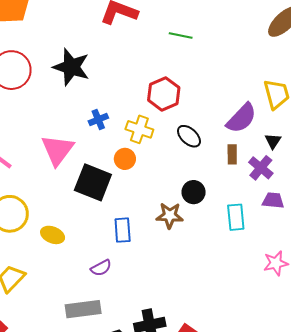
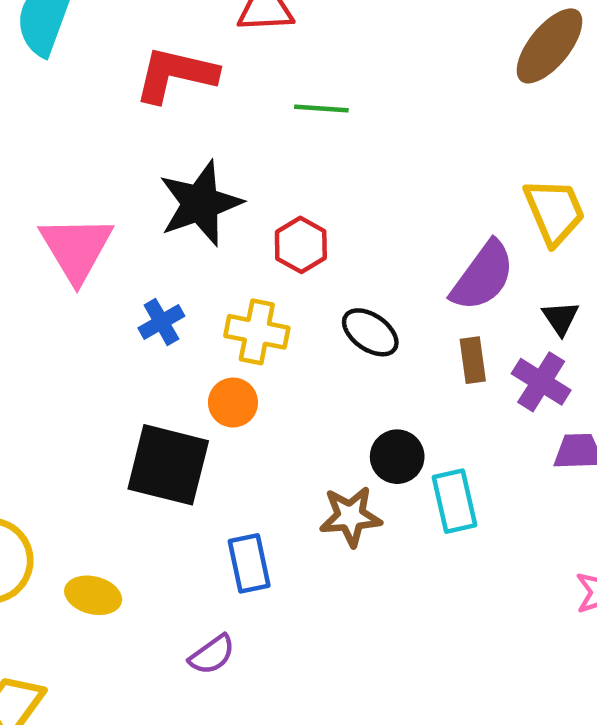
black star: (71, 67) -> (200, 203), moved, turned -30
red hexagon: (164, 94) -> (301, 245), size x0.7
pink triangle: (57, 150) -> (76, 248), moved
cyan rectangle: (236, 217) -> (455, 501), moved

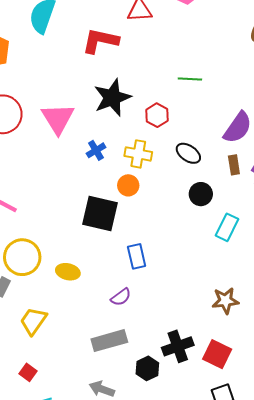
green line: (321, 109) -> (190, 79), moved
black circle: (397, 457) -> (201, 194), moved
cyan rectangle: (455, 501) -> (227, 227), turned 40
brown star: (350, 516) -> (225, 301), moved

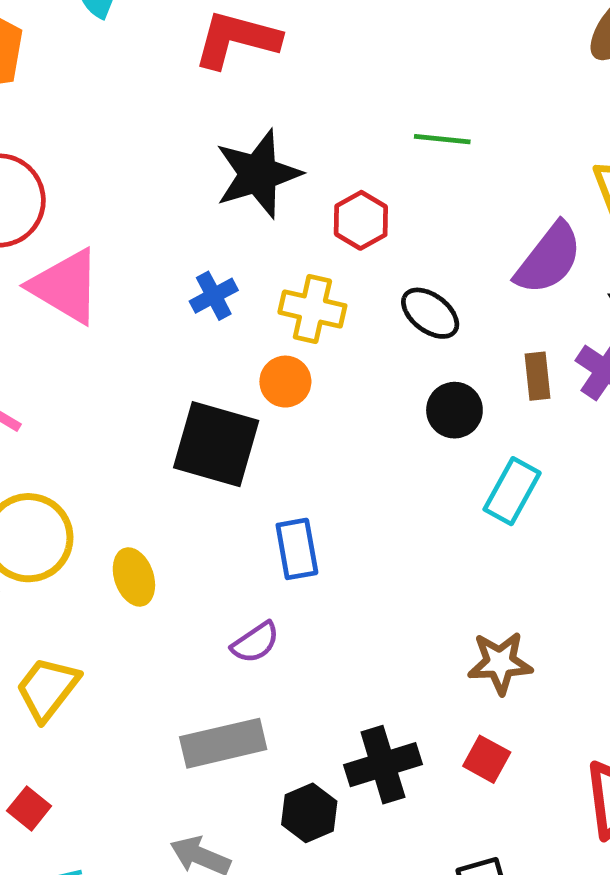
pink triangle: (58, 118) -> (66, 286), moved, turned -30
brown rectangle: (234, 165) -> (537, 376), moved
yellow ellipse: (68, 272) -> (134, 577), turned 55
red square: (217, 354) -> (487, 759), moved, size x0.7

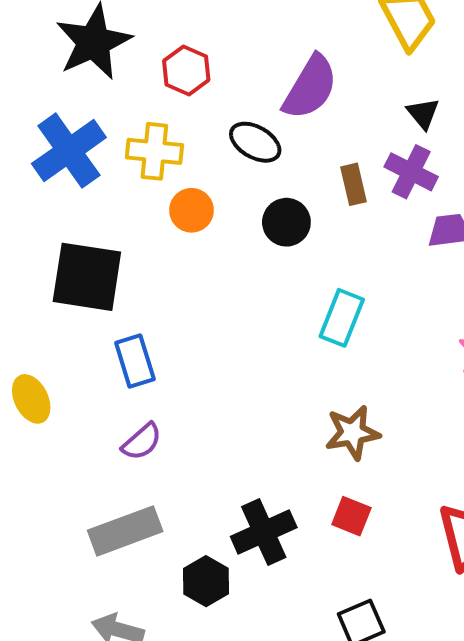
purple semicircle: (549, 259) -> (310, 87), moved
blue cross: (214, 296) -> (69, 151), size x1.8
orange circle: (285, 382) -> (192, 210), moved
cyan rectangle: (512, 491) -> (342, 318), moved
blue rectangle: (297, 549) -> (135, 361), moved

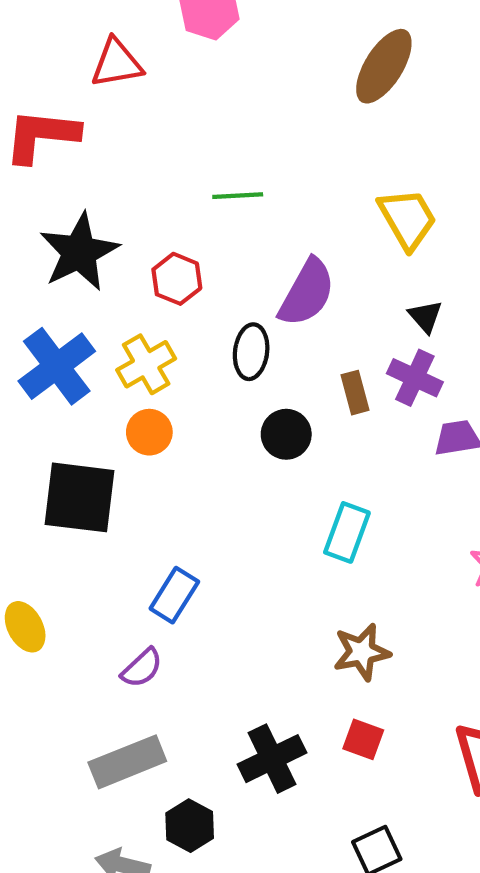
black ellipse: (255, 142) -> (251, 352), turned 69
yellow cross: (154, 151) -> (146, 364), turned -34
orange circle: (192, 210) -> (149, 432), moved
blue rectangle: (135, 361) -> (174, 595), moved, turned 51
black hexagon: (206, 581) -> (190, 826), moved

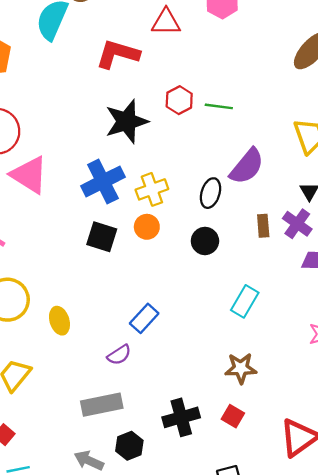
red hexagon: (177, 279) -> (179, 100), moved
black circle: (286, 434) -> (205, 241), moved
black square: (79, 497) -> (102, 237), moved, size x0.7

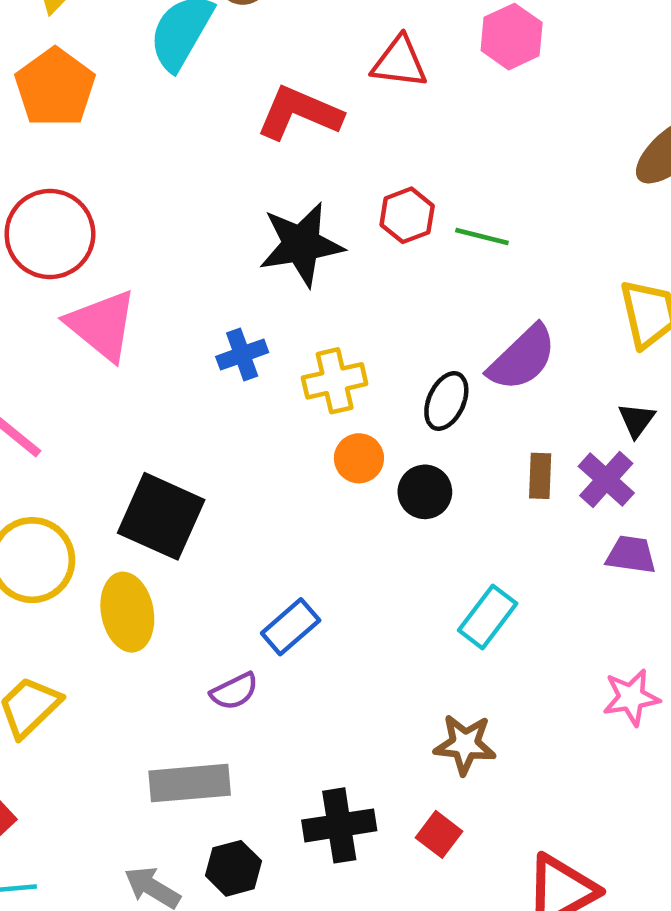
blue cross: (103, 181) -> (242, 354), size x0.6
orange circle: (147, 227) -> (359, 458), moved
black square: (102, 237) -> (161, 516), moved, size x1.4
yellow ellipse: (59, 321) -> (127, 612), size x1.4

